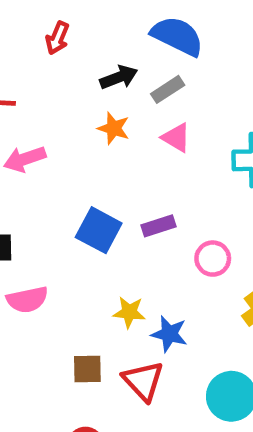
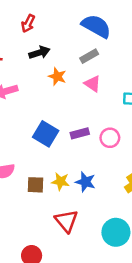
black arrow: (119, 77) -> (39, 53), moved
pink circle: (213, 259) -> (110, 138), moved
blue star: (169, 334) -> (85, 182), moved
brown square: (87, 369) -> (36, 185), moved

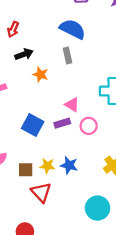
gray rectangle: (89, 56) -> (67, 55), turned -70
pink triangle: (93, 84) -> (72, 105), moved
red triangle: (66, 221) -> (41, 192), moved

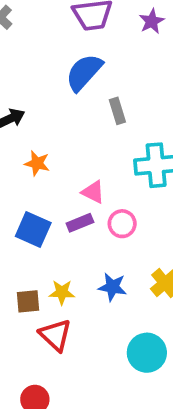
blue semicircle: (73, 29) -> (84, 72), turned -70
gray rectangle: (67, 55) -> (117, 111), moved
orange star: (40, 74) -> (37, 163), moved
blue star: (69, 165) -> (112, 287), moved

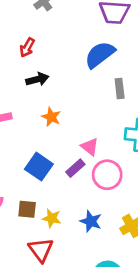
purple rectangle: (80, 223) -> (75, 168), turned -30
pink circle: (122, 224) -> (107, 175), size x1.4
brown square: (28, 301) -> (27, 209), moved

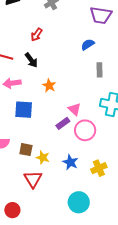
blue semicircle: (100, 55) -> (88, 44), size x0.6
black arrow: (37, 79) -> (31, 60), moved, turned 63
blue square: (39, 167) -> (24, 110), moved, turned -36

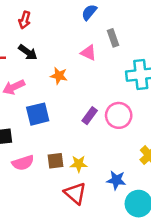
pink triangle: (74, 109) -> (89, 53), moved
blue star: (70, 162) -> (116, 180), moved

